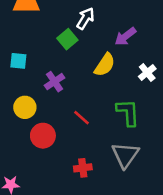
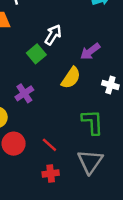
white cross: (147, 73) -> (110, 85), turned -35
red line: (82, 118) -> (49, 145), moved

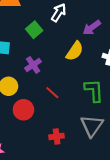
green square: (36, 54) -> (34, 30), moved
red line: (49, 145) -> (52, 93), moved

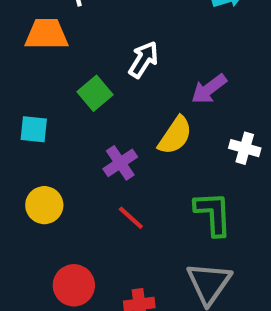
purple cross: (33, 65) -> (120, 163), moved
red circle: (23, 110) -> (74, 285), moved

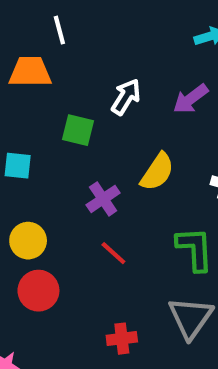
purple arrow: (209, 89) -> (191, 99), moved
green square: (95, 93) -> (78, 130), turned -36
red circle: (74, 285) -> (38, 291), moved

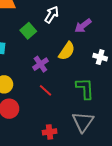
purple arrow: (191, 99) -> (83, 26), moved
green square: (78, 130) -> (28, 31), turned 35

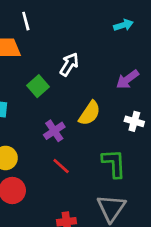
purple arrow: (83, 26) -> (128, 79), moved

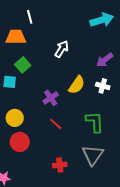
cyan arrow: (123, 25) -> (102, 20), size x1.6
green square: (38, 86) -> (23, 65), moved
white cross: (134, 121) -> (103, 86), moved

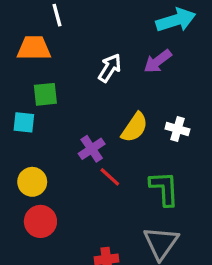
purple arrow: (105, 60) -> (158, 61), moved
green square: (23, 65) -> (45, 94), turned 35
red line: (56, 124) -> (110, 177), moved

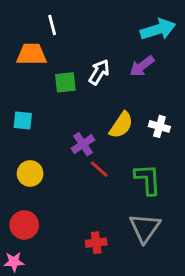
green square: (45, 94) -> (65, 82), moved
red circle: (40, 221) -> (24, 225), moved

